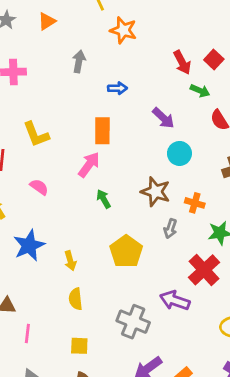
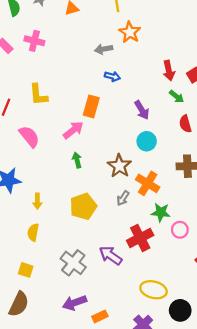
gray arrow: (79, 61) -> (104, 49), moved, turned -126
pink semicircle: (39, 187) -> (29, 137), size x1.5
orange cross: (195, 203) -> (148, 183), size x1.5

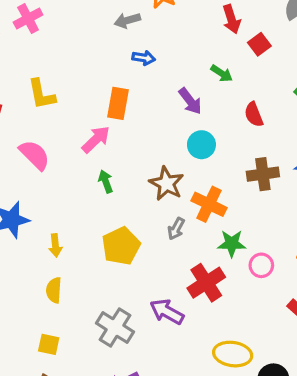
pink cross: (34, 41) -> (28, 19), turned -36
red arrow: (169, 71) -> (231, 19), moved
green arrow: (177, 97) -> (222, 73), moved

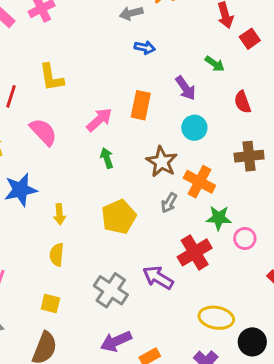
orange rectangle: (118, 103) -> (141, 105), moved

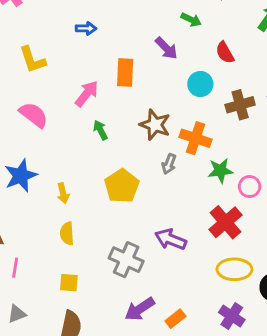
blue arrow: (145, 47) -> (86, 28), moved
cyan circle: (194, 128) -> (200, 84), moved
red cross: (195, 252) -> (225, 222), moved

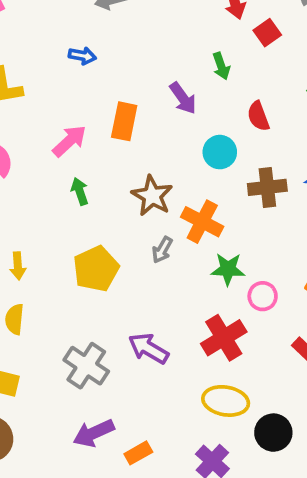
green arrow: (191, 20) -> (221, 66), turned 36

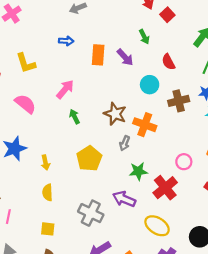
orange rectangle: (124, 121) -> (98, 55), moved
green star: (228, 269) -> (138, 171), moved
yellow ellipse: (226, 401) -> (157, 226), moved, turned 30

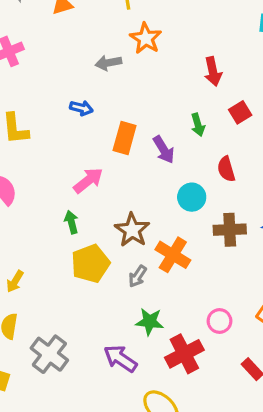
red square: (167, 15) -> (240, 112), moved
pink arrow: (65, 89) -> (88, 180), moved
yellow pentagon: (89, 158) -> (90, 264), moved
yellow arrow: (45, 163) -> (15, 281), turned 32
gray cross: (91, 213) -> (49, 354), moved

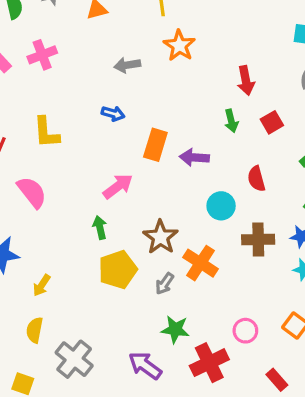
gray arrow: (108, 63) -> (127, 65), moved
green arrow: (198, 125) -> (231, 121), moved
purple arrow: (164, 150) -> (194, 157), turned 124

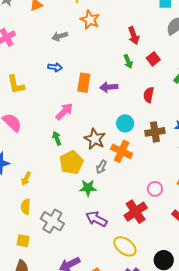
red semicircle: (256, 179) -> (149, 95), turned 35
cyan circle: (221, 206) -> (125, 123), moved
green star: (175, 329) -> (88, 188), moved

